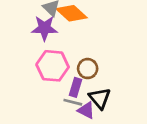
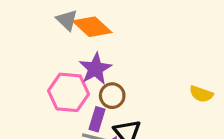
purple star: (44, 28) -> (95, 69), moved, turned -30

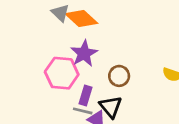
brown circle: (112, 96) -> (119, 76), moved

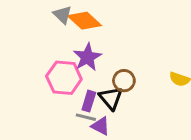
black triangle: (111, 107) -> (111, 98), moved

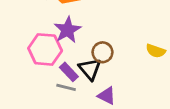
purple rectangle: (89, 101) -> (69, 72), turned -60
purple triangle: (101, 126) -> (107, 96), moved

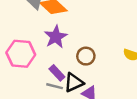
pink hexagon: (45, 49) -> (21, 54), moved
black triangle: (90, 69) -> (74, 83), moved, turned 45

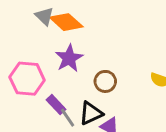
purple rectangle: (57, 73) -> (56, 105), moved
gray line: (55, 86) -> (68, 118), turned 42

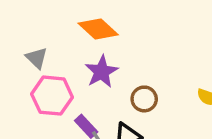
gray triangle: (44, 16) -> (37, 58), moved

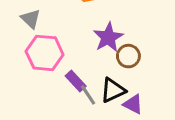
purple star: (102, 72) -> (108, 37), moved

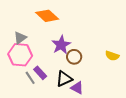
gray triangle: (31, 19) -> (20, 38), moved, turned 40
gray line: (88, 95) -> (30, 78), moved

